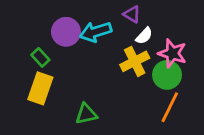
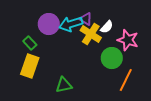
purple triangle: (132, 14) -> (86, 19), moved
yellow cross: (135, 61) -> (91, 34), moved, turned -30
green circle: (167, 75) -> (112, 58), moved

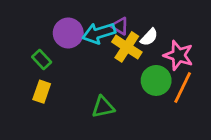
yellow rectangle: (30, 66) -> (42, 92), size x0.7
orange line: (126, 80) -> (183, 87), moved
green triangle: (64, 85) -> (103, 107), moved

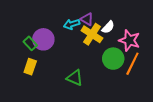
purple circle: (68, 33) -> (43, 39), moved
cyan arrow: (99, 33) -> (72, 24), size x0.7
green triangle: (103, 107) -> (75, 78), turned 36

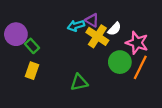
purple circle: (43, 39) -> (16, 34), moved
green triangle: (75, 78) -> (79, 82), turned -36

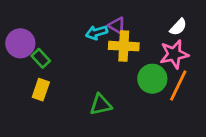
white semicircle: (114, 29) -> (178, 27), moved
yellow cross: (97, 36) -> (124, 46), turned -30
pink star: (137, 43) -> (174, 54), turned -30

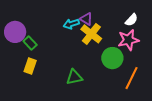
yellow cross: (124, 46) -> (91, 34), turned 35
orange line: (178, 86) -> (131, 78), moved

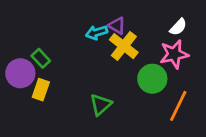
purple circle: (15, 32) -> (20, 73), moved
green triangle: (74, 77) -> (101, 105), turned -30

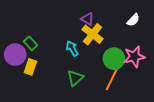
cyan arrow: (97, 32) -> (72, 48), moved, turned 77
pink star: (174, 54) -> (134, 57), moved
orange line: (178, 106) -> (112, 79), moved

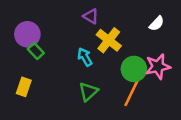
purple triangle: (87, 19) -> (91, 16), moved
purple circle: (15, 55) -> (27, 34), moved
yellow rectangle: (30, 67) -> (24, 87), moved

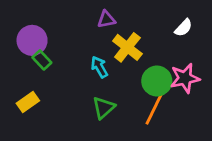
purple triangle: (91, 16) -> (106, 19), turned -42
yellow rectangle: (24, 87) -> (28, 102), turned 36

